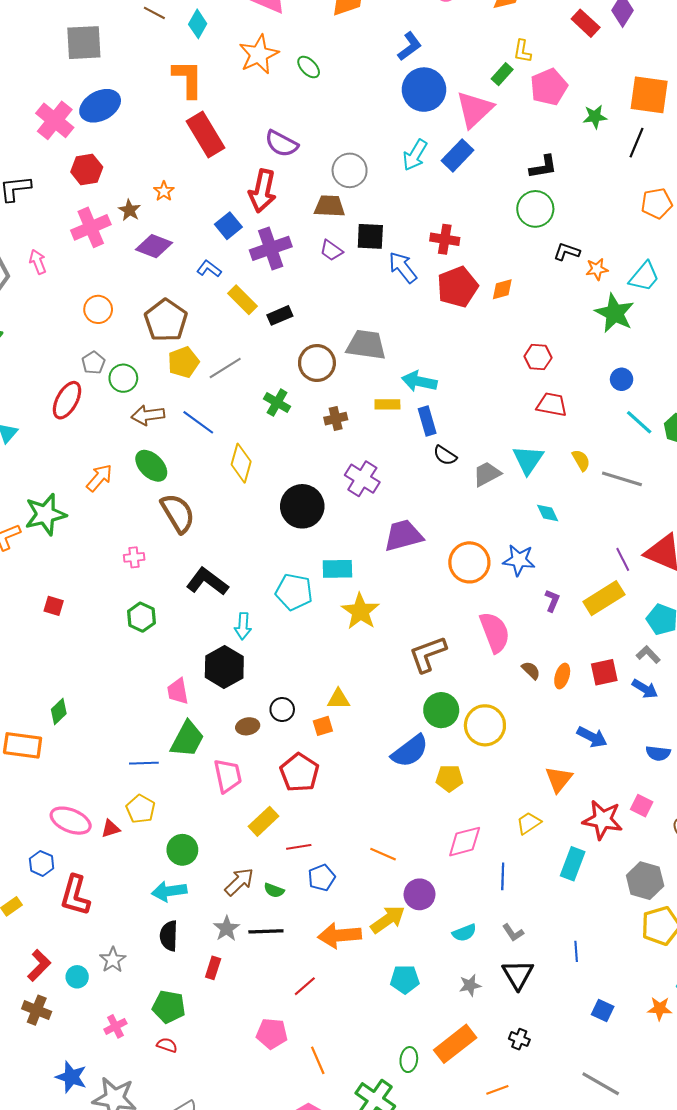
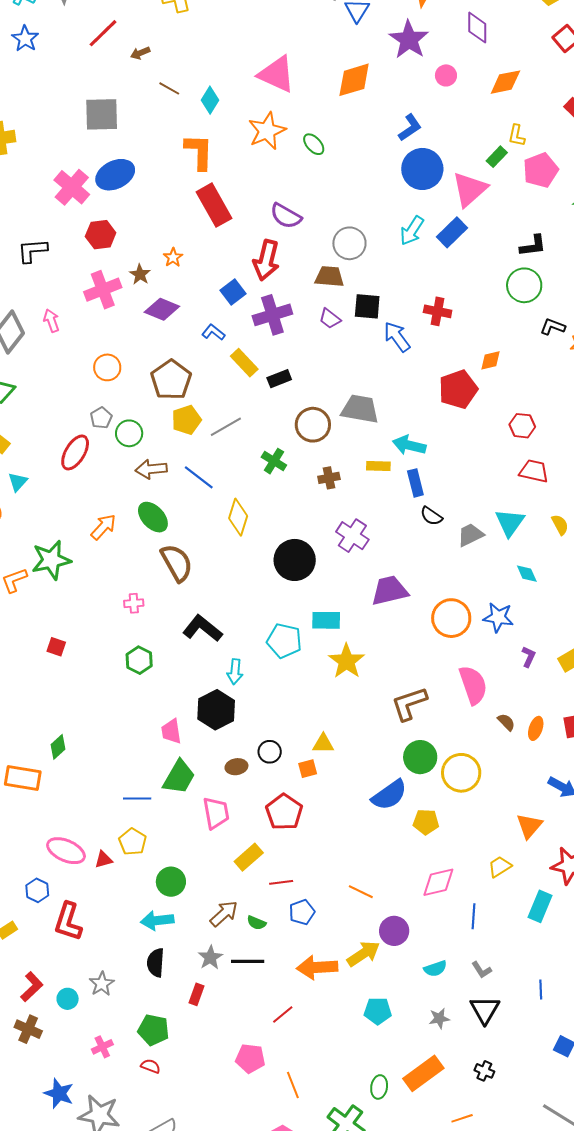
red pentagon: (457, 287) -> (458, 389), moved

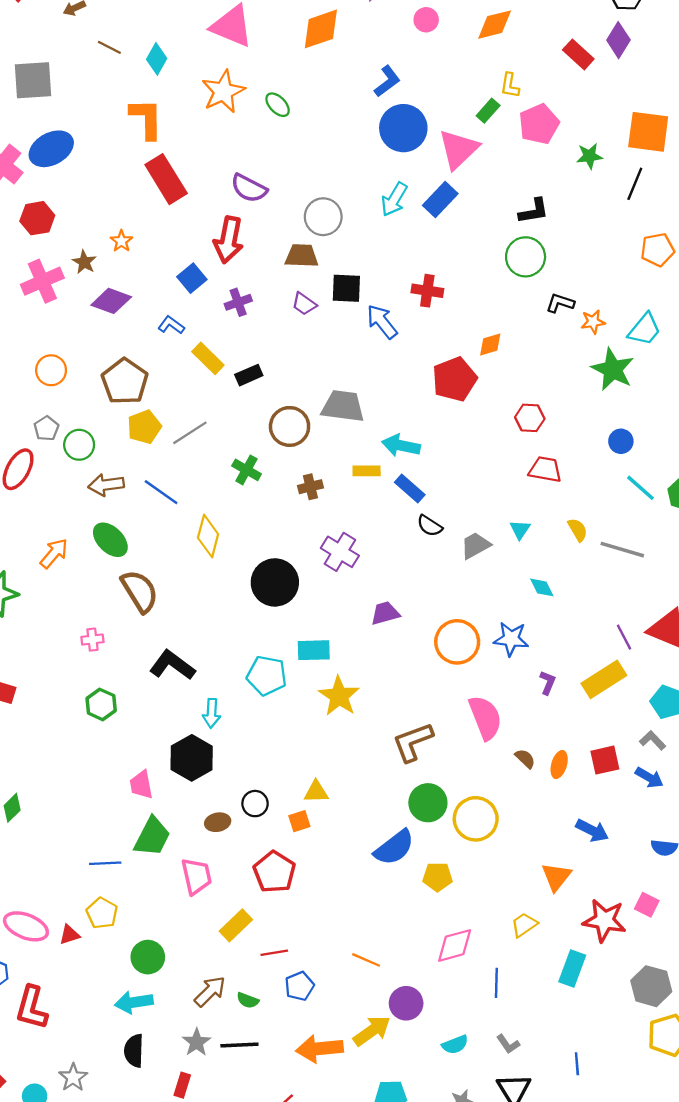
purple cross: (272, 315) -> (238, 302), size x0.6
blue rectangle: (415, 483) -> (410, 488), turned -32
cyan triangle: (510, 523) -> (520, 530), size x0.6
purple trapezoid: (390, 591) -> (385, 613), size x0.7

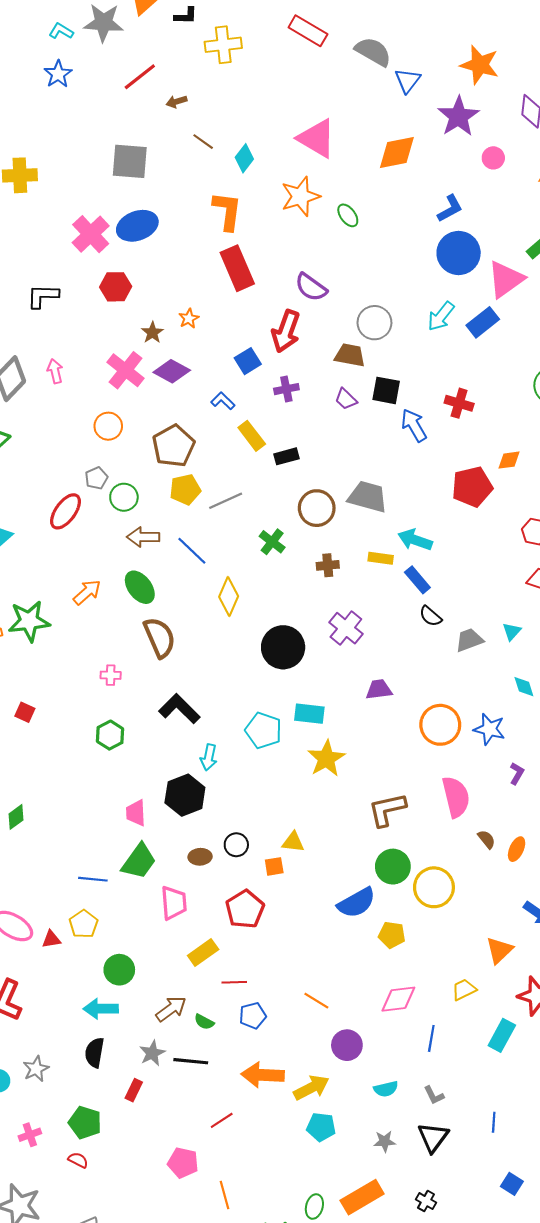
pink cross: (42, 281) -> (125, 370), moved, turned -36
yellow arrow: (372, 1031) -> (311, 1088), moved

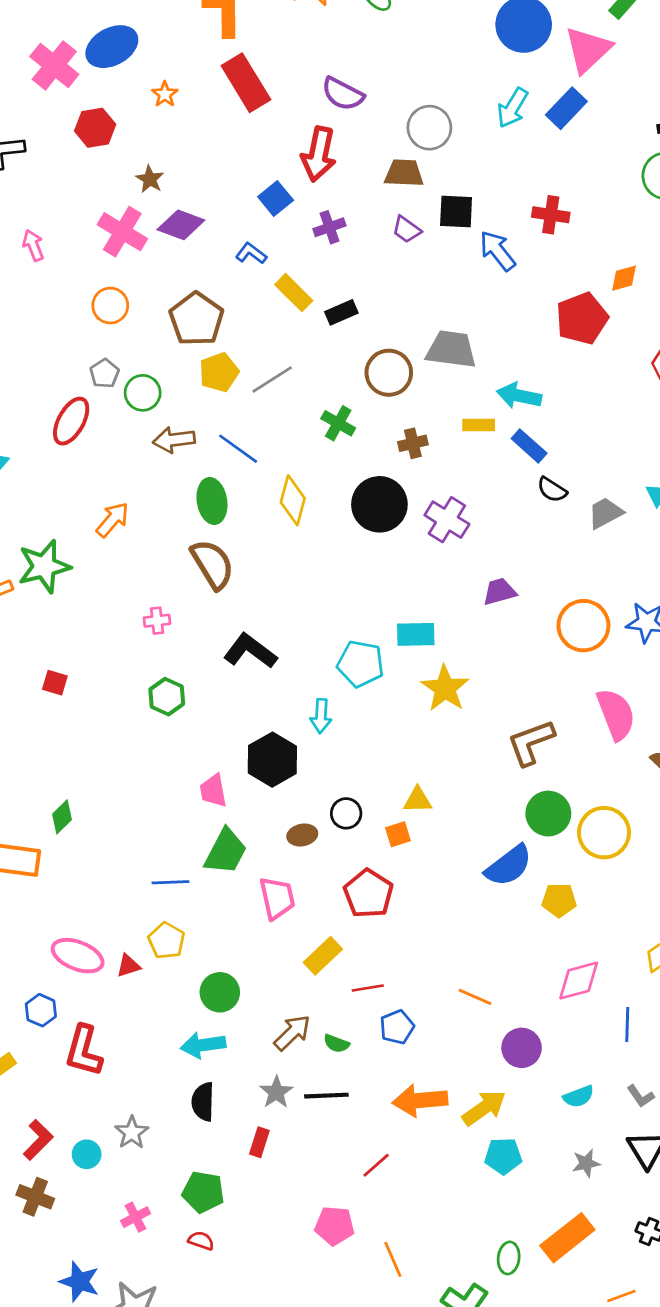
orange star: (189, 318) -> (165, 94), moved
green ellipse: (140, 587) -> (212, 501), moved, turned 36
black circle: (283, 647) -> (379, 504), moved
cyan arrow: (209, 757) -> (321, 716), moved

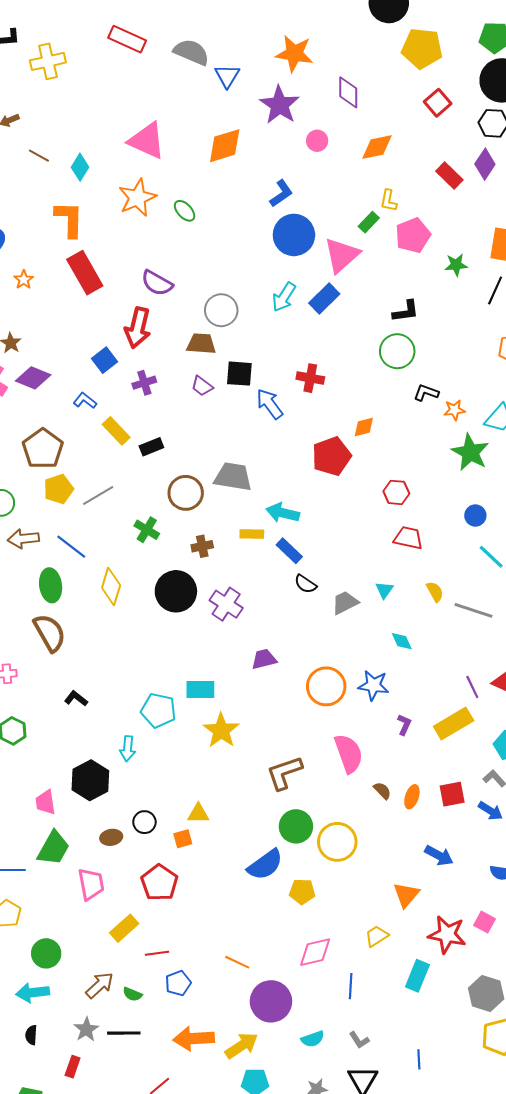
black L-shape: (250, 651) -> (76, 699), size x0.6
purple circle: (522, 1048) -> (271, 1001), size x1.4
black semicircle: (203, 1102) -> (31, 1035), size x0.7

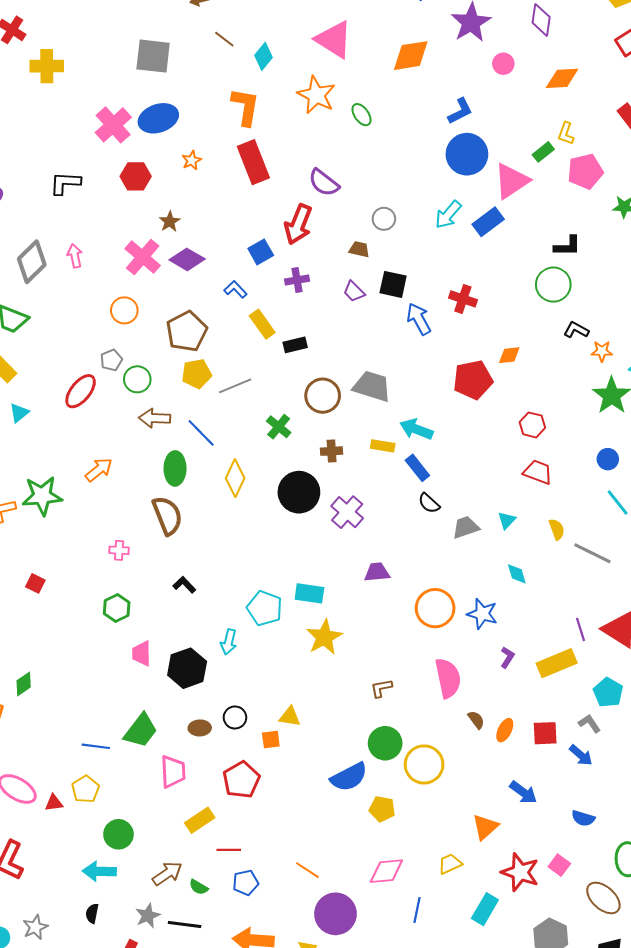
orange star: (137, 198) -> (316, 95), turned -30
gray circle: (221, 310) -> (384, 219), size x0.7
brown trapezoid: (201, 344) -> (359, 249), size x0.7
brown L-shape: (284, 773) -> (381, 688), size x0.6
pink trapezoid: (45, 802) -> (142, 653), moved

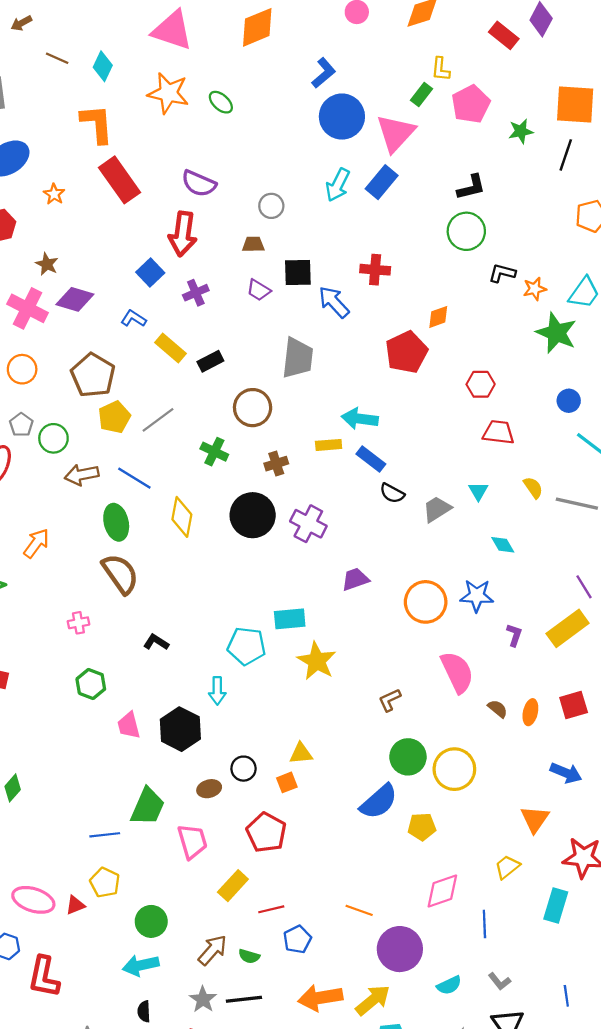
gray trapezoid: (372, 386) -> (298, 358), moved, turned 93

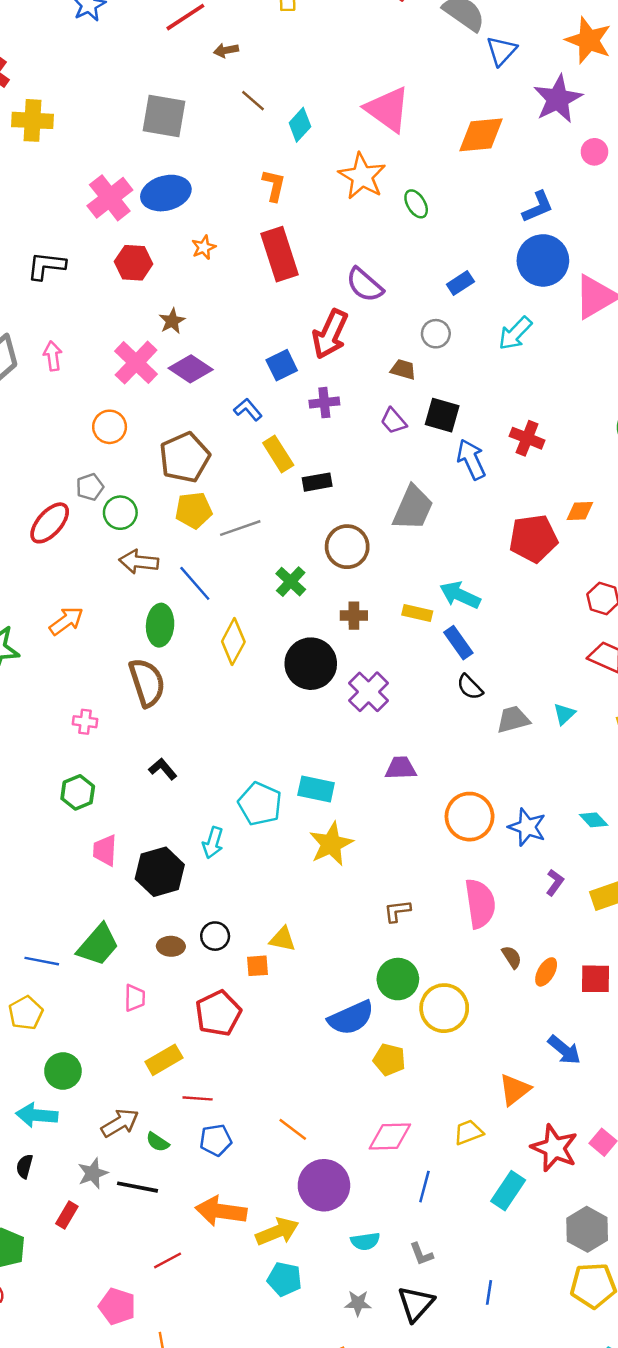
orange L-shape: (97, 124) -> (274, 185), size x0.7
blue rectangle: (382, 182) -> (460, 283), moved, size x0.7
cyan diamond: (503, 545) -> (594, 820), moved, turned -30
pink trapezoid: (192, 841) -> (135, 998), size x0.7

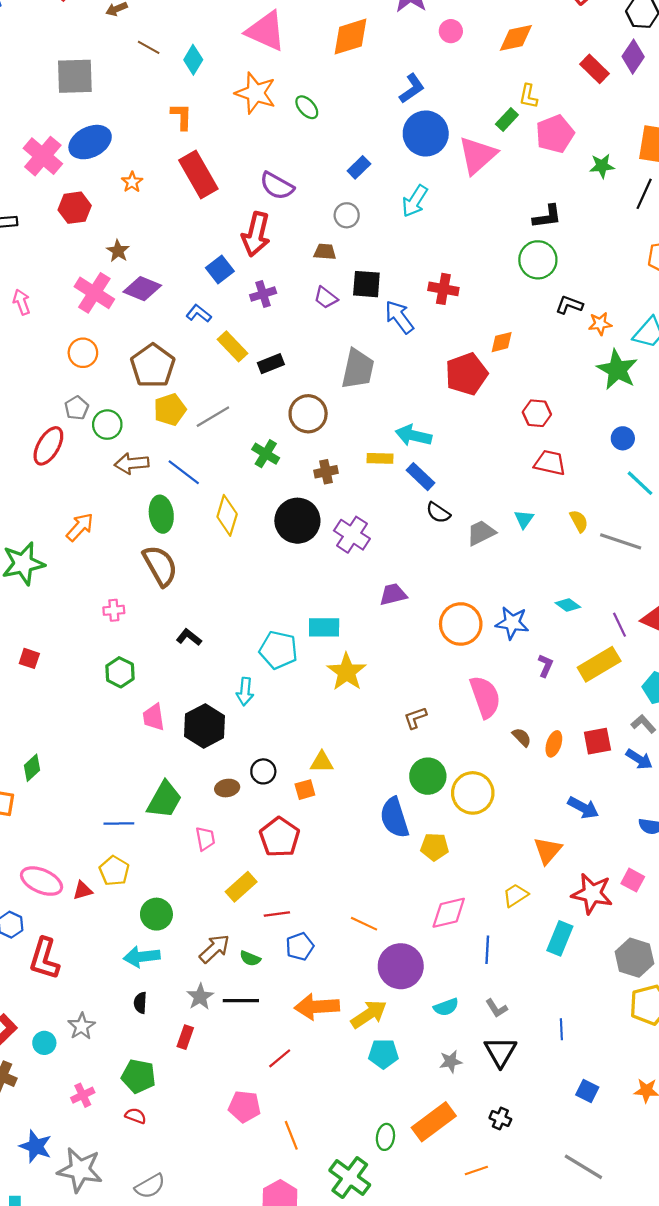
blue semicircle: (351, 1018) -> (394, 818), turned 108

